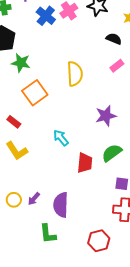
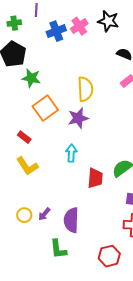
blue cross: (46, 16) -> (56, 31), turned 30
purple star: (106, 116) -> (78, 118), moved
cyan arrow: (61, 138) -> (71, 153), turned 42

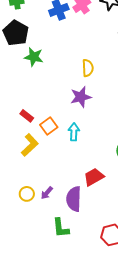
yellow semicircle: (85, 89) -> (88, 68), size x0.7
orange square: (45, 108) -> (49, 126), moved, size x0.7
yellow L-shape: (27, 166) -> (30, 145), turned -100
red trapezoid: (95, 178) -> (94, 177), moved, turned -125

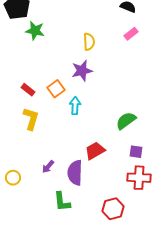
orange square: (49, 126) -> (56, 89), moved
yellow L-shape: (30, 145) -> (31, 119), turned -30
yellow circle: (27, 194) -> (13, 178), moved

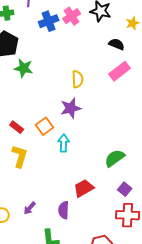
pink rectangle: (131, 34) -> (120, 71), size x1.5
purple square: (136, 152) -> (125, 189), turned 32
purple arrow: (48, 167) -> (30, 208), moved
purple semicircle: (75, 173) -> (64, 210), size x0.7

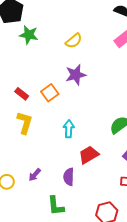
yellow semicircle: (78, 79) -> (74, 41), moved, turned 54
cyan arrow: (64, 143) -> (69, 129), moved

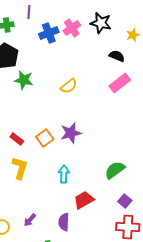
purple star: (76, 75) -> (71, 133), moved

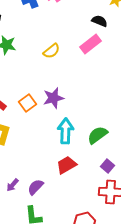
pink rectangle: (120, 83) -> (90, 44), moved
cyan arrow: (64, 174) -> (66, 131), moved, size x1.4
purple semicircle: (64, 222) -> (36, 187), moved, turned 42

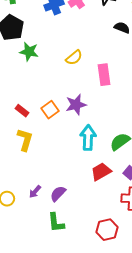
pink rectangle: (90, 44) -> (104, 75), moved, turned -60
red trapezoid: (66, 165) -> (101, 172), moved

